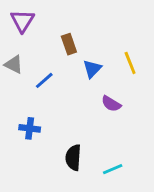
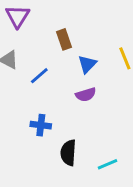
purple semicircle: (111, 104) -> (86, 95), moved, turned -48
blue cross: (30, 128) -> (41, 125), moved

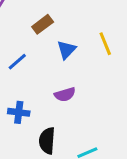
brown rectangle: (64, 39) -> (43, 24), turned 72
purple semicircle: (86, 95) -> (65, 94), moved

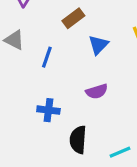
blue line: (17, 62) -> (47, 57), turned -30

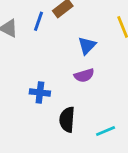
blue triangle: (98, 45) -> (87, 45), moved
blue line: (47, 57) -> (39, 21), moved

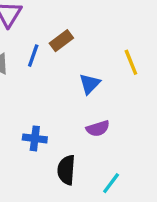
purple semicircle: (84, 75) -> (98, 128), moved
cyan line: (106, 131) -> (111, 183), turned -30

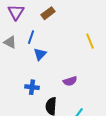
brown rectangle: (61, 41) -> (48, 13), moved
blue triangle: (90, 84) -> (40, 54), moved

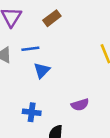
blue line: (31, 37) -> (30, 49), turned 64

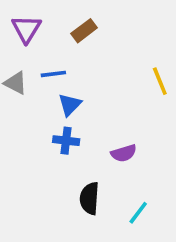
blue cross: (32, 112) -> (66, 141), moved

